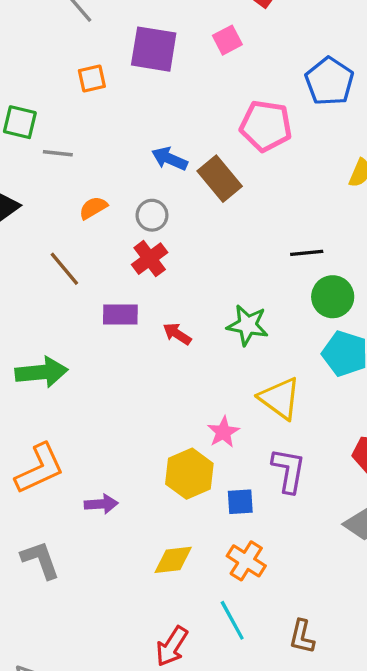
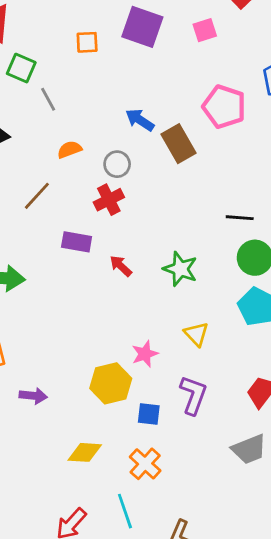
gray line: (58, 153) -> (48, 99), turned 45
brown line: (64, 269) -> (37, 196), turned 72
yellow triangle: (280, 398) -> (196, 334), size x0.7

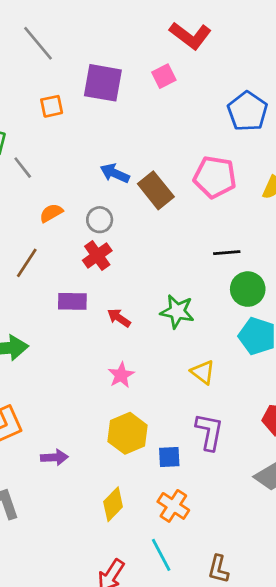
pink pentagon: (224, 107) -> (215, 177), moved
pink star: (145, 354) -> (121, 375), moved
yellow diamond: (85, 452) -> (113, 504), turned -40

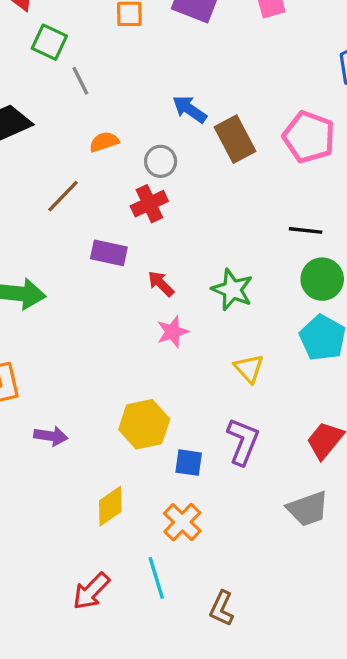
pink star: (121, 375) -> (172, 332), moved

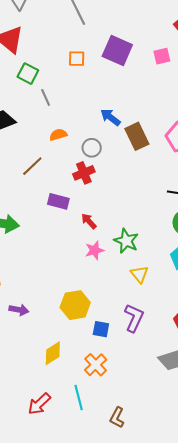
green star: (232, 290) -> (126, 241), moved

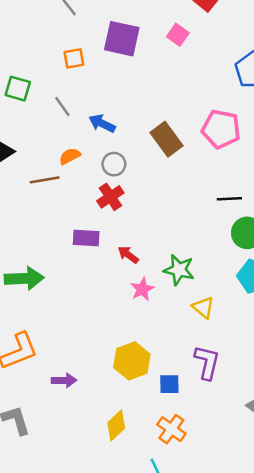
pink square: (162, 56) -> (178, 35), turned -30
gray line: (46, 97) -> (62, 107), moved
blue arrow: (110, 117) -> (102, 123), moved
brown line: (32, 166) -> (45, 180), moved, turned 45

